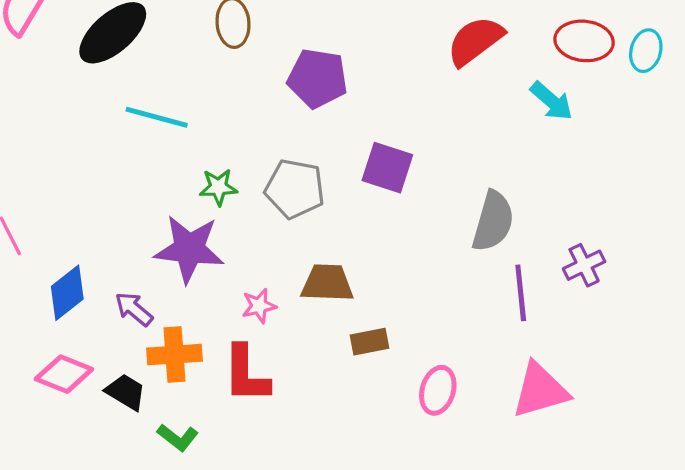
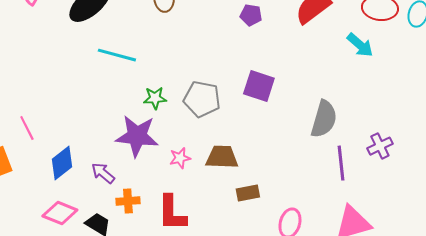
purple pentagon: (318, 78) -> (251, 15), moved, size x0.6
pink star: (259, 306) -> (180, 158), moved
orange cross: (174, 355) -> (128, 201), size x0.7

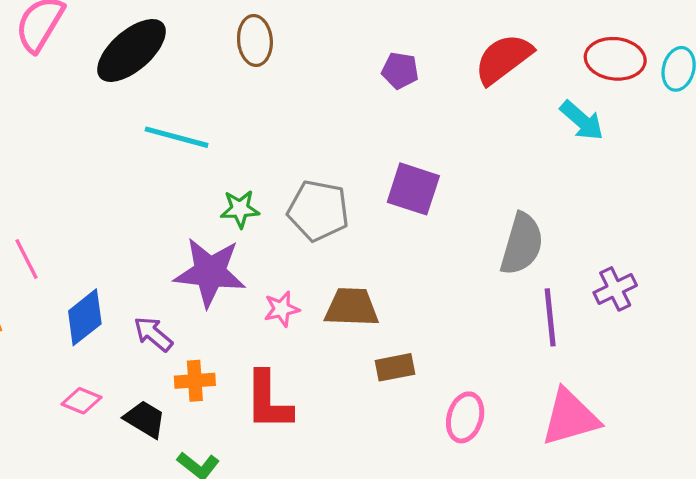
pink diamond: (60, 213) -> (81, 401), size x0.7

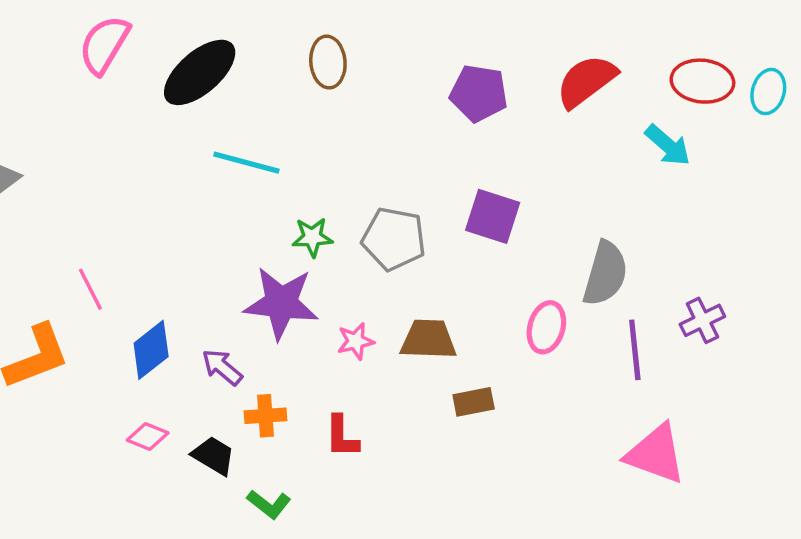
purple pentagon: (400, 71) -> (479, 93), size x1.5
red L-shape: (268, 401) -> (342, 437), size x0.7
pink ellipse: (465, 417) -> (546, 327), moved
pink triangle: (570, 417) -> (656, 454), turned 36

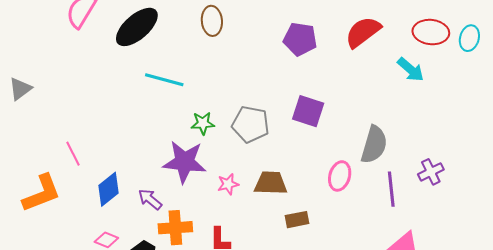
orange cross: (265, 416) -> (175, 228), size x1.4

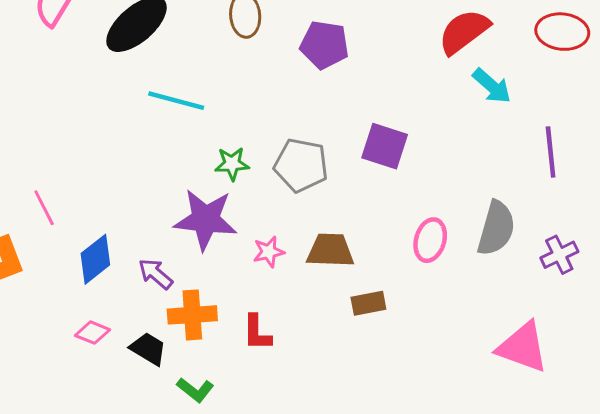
purple pentagon: (300, 39) -> (324, 45), moved
cyan arrow: (411, 70) -> (492, 86), moved
gray semicircle: (374, 145) -> (496, 228), moved
purple cross: (431, 172) -> (559, 255), moved
purple line: (391, 189) -> (551, 152), moved

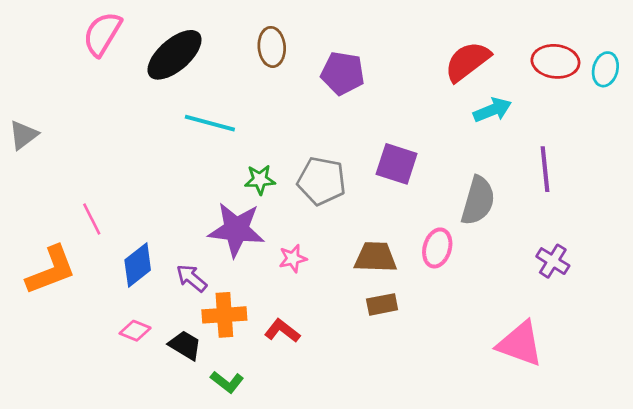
cyan arrow: (492, 86) -> (492, 110), turned -63
gray semicircle: (496, 228) -> (478, 201), moved
brown trapezoid: (330, 250) -> (375, 257), moved
purple cross: (559, 255) -> (553, 261), turned -32
red L-shape: (257, 333) -> (282, 331), turned 128

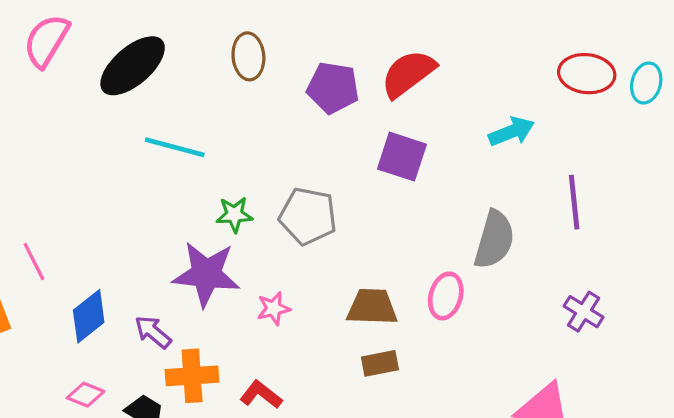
red semicircle: (467, 61) -> (408, 74), moved
purple square: (397, 164) -> (402, 157), moved

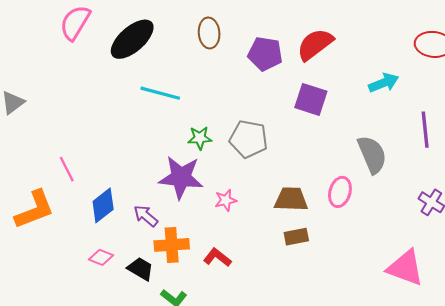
gray semicircle: (494, 240) -> (372, 155), turned -39

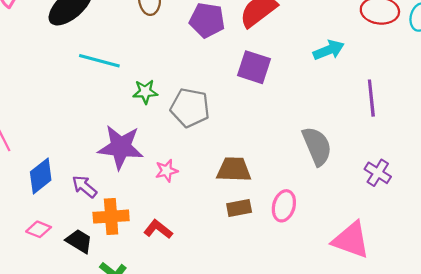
green star: (200, 138) -> (145, 92), moved
gray semicircle: (372, 155) -> (317, 146), moved
pink ellipse: (340, 192) -> (284, 206), moved

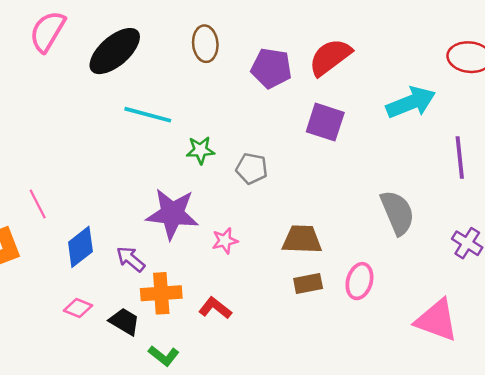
cyan arrow: (329, 50) -> (411, 102), size x1.4
gray pentagon: (190, 108) -> (252, 169), size x0.7

